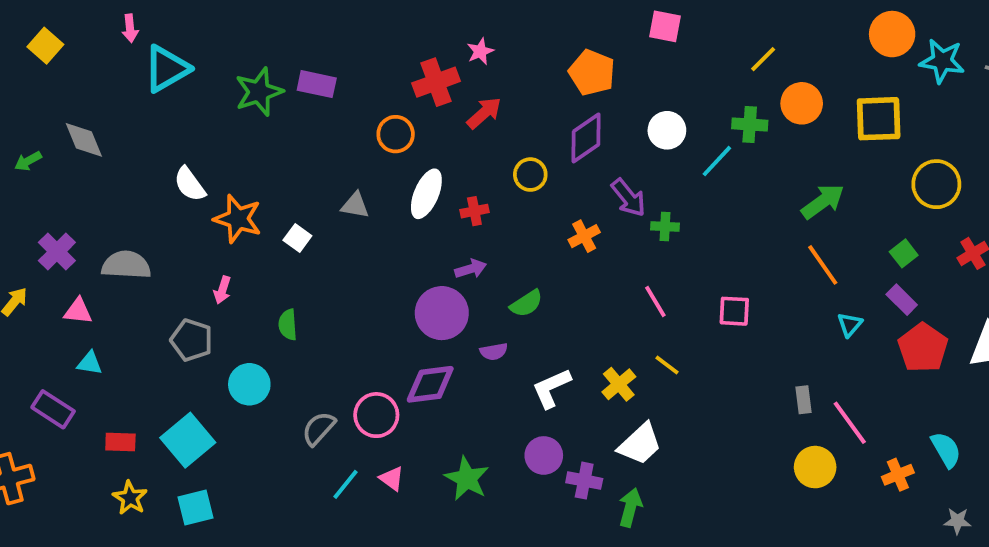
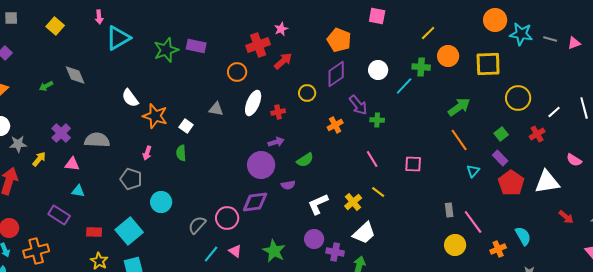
green semicircle: (288, 325) -> (181, 153), moved

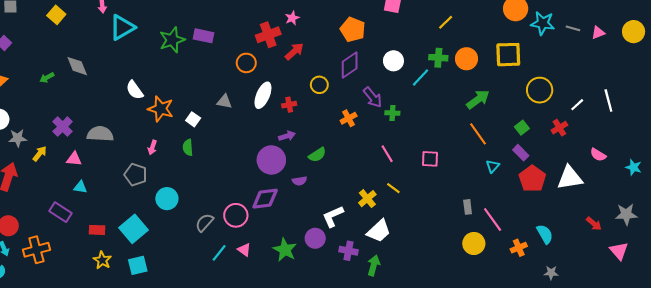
orange circle: (448, 56) -> (467, 59), moved
white L-shape: (318, 204) -> (333, 216), moved
red arrow: (566, 217) -> (594, 224), moved
purple circle: (314, 239) -> (315, 238), moved

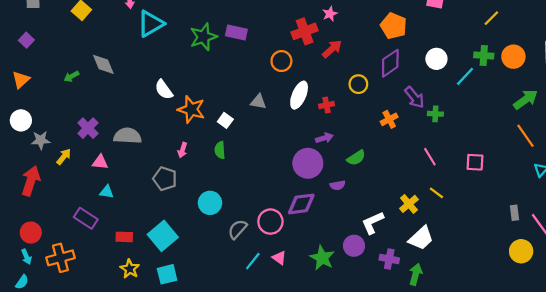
cyan circle: (167, 199) -> (210, 203), moved

